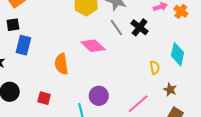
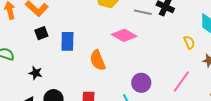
gray line: (116, 27) -> (143, 12), turned -30
blue rectangle: (23, 45) -> (67, 41), moved

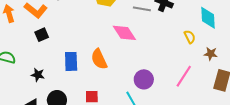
pink diamond: (124, 35) -> (124, 33), turned 30
blue rectangle: (67, 41) -> (71, 61), moved

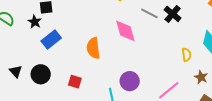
blue rectangle: (71, 61) -> (51, 39), moved, turned 36
black star: (38, 75) -> (35, 22), moved

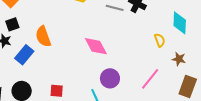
pink diamond: (125, 31) -> (96, 46), moved
orange semicircle: (93, 48) -> (43, 36), moved

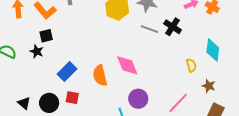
orange semicircle: (43, 36) -> (100, 75), moved
blue rectangle: (24, 55) -> (67, 71), moved
red square: (57, 91) -> (72, 98), moved

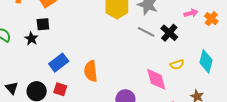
pink diamond: (127, 65) -> (156, 79), moved
yellow semicircle: (191, 65) -> (177, 65), moved, turned 80

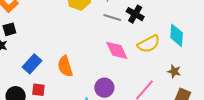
yellow semicircle: (177, 65) -> (149, 44), size x1.6
pink diamond: (156, 79) -> (117, 50), moved

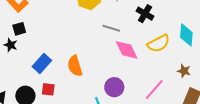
gray line: (112, 17) -> (111, 28), moved

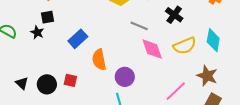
blue rectangle: (42, 63) -> (78, 39), moved
brown star: (184, 71) -> (207, 76), size x1.5
purple circle: (114, 87) -> (125, 77), moved

